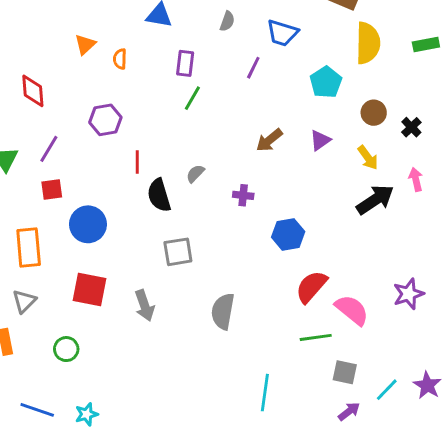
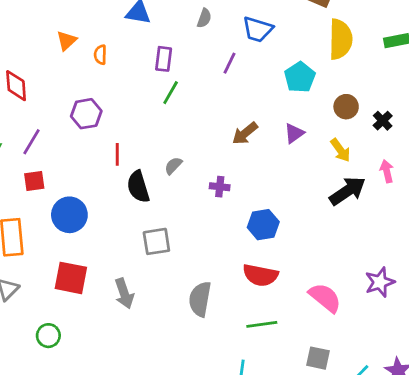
red semicircle: (311, 287) -> (260, 275), moved, turned -120
green line: (316, 337) -> (262, 324), moved

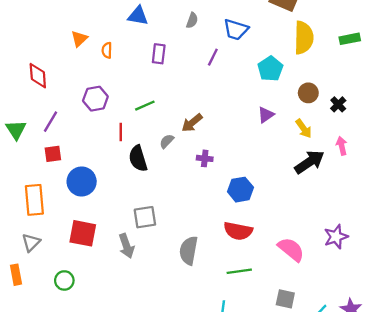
green line: (171, 93) -> (145, 106), moved, turned 36
brown arrow: (245, 133) -> (192, 123), moved
gray square: (156, 241) -> (145, 217), moved

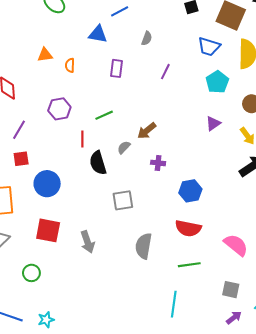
blue trapezoid: (236, 30) -> (209, 47), moved
orange triangle: (79, 39) -> (45, 55), turned 35
gray square: (145, 217) -> (123, 200), moved

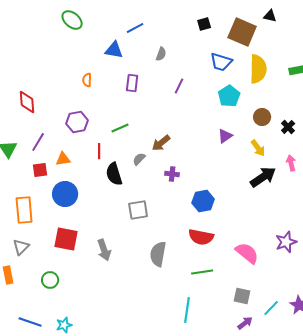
orange triangle: (45, 55) -> (63, 159), moved

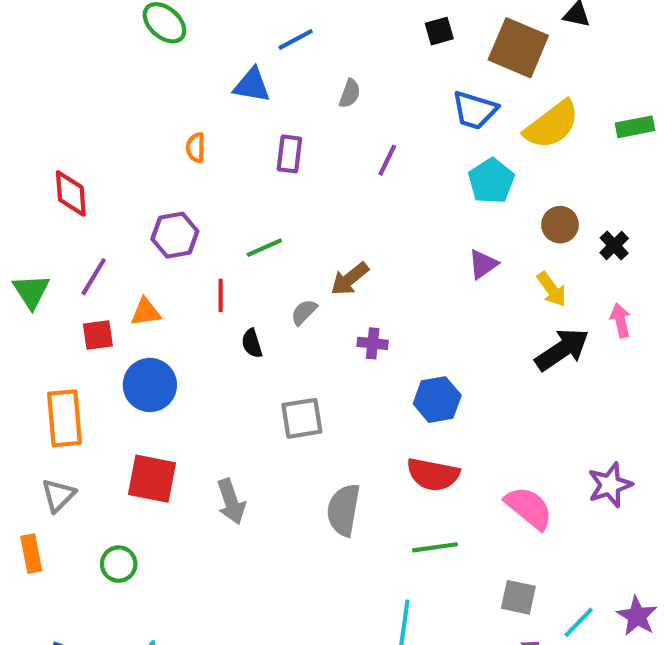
yellow semicircle: (258, 69) -> (552, 125), turned 52
black semicircle: (114, 174) -> (252, 343), size x0.6

